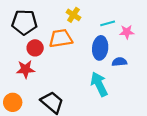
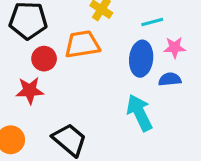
pink star: (127, 32) -> (175, 47), moved

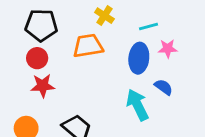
red circle: (44, 59) -> (37, 58), moved
blue semicircle: (170, 79) -> (164, 87), moved, turned 42

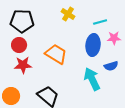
orange trapezoid: (88, 46) -> (56, 54), moved, turned 40
blue semicircle: (164, 87) -> (111, 66), turned 128

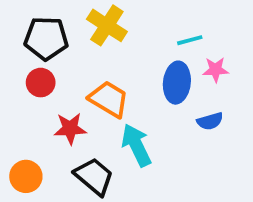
yellow cross: (68, 14) -> (107, 25), moved, size x1.5
red star: (23, 65) -> (70, 129), moved
cyan arrow: (92, 79) -> (136, 145), moved

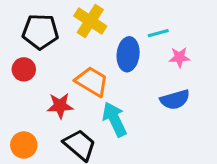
red circle: (41, 83) -> (24, 69), moved
blue ellipse: (177, 83) -> (128, 54), moved
blue semicircle: (210, 121) -> (175, 100), size x1.4

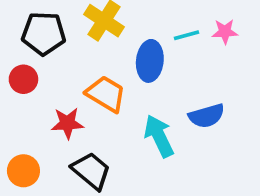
pink star: (179, 57) -> (225, 32), moved
cyan arrow: (114, 119) -> (159, 136), moved

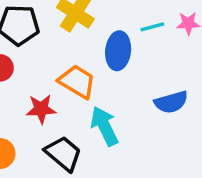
cyan arrow: (159, 136) -> (104, 126), moved

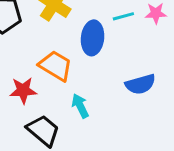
cyan arrow: (104, 126) -> (80, 106), size x0.7

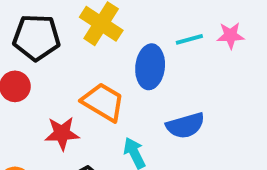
blue semicircle: (140, 84) -> (185, 126), moved

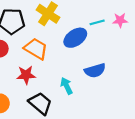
blue ellipse: (150, 67) -> (75, 38), turned 50
orange trapezoid: (103, 102) -> (36, 49), moved

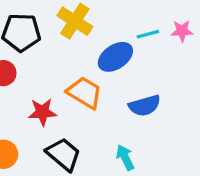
orange trapezoid: (36, 49) -> (85, 93), moved
cyan arrow: (67, 86) -> (125, 157), moved

